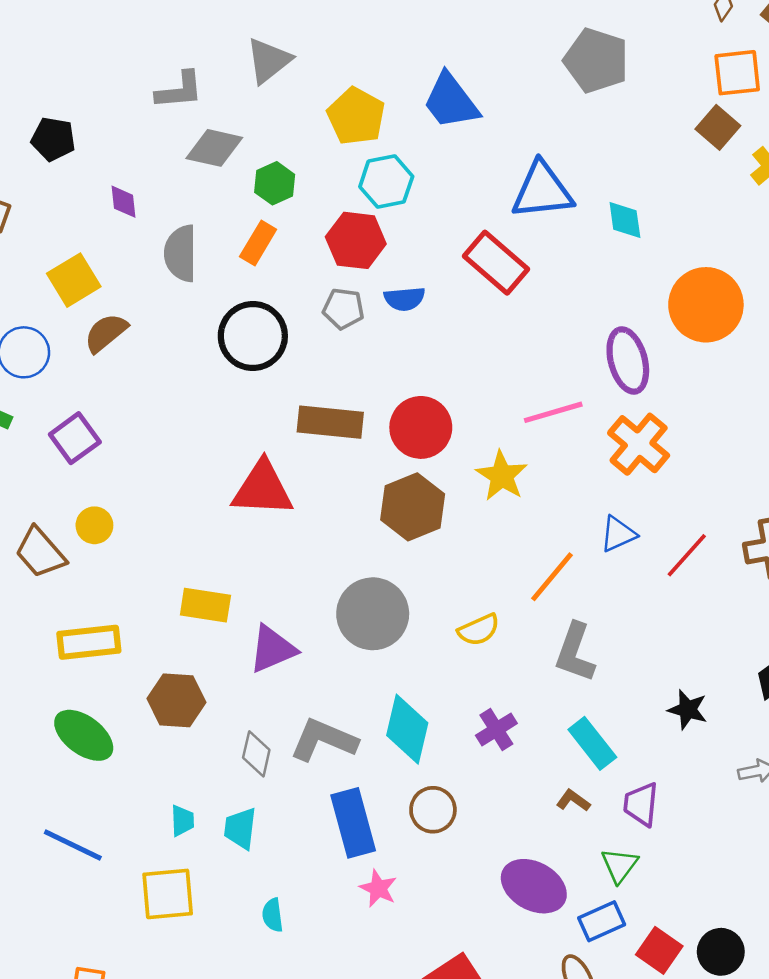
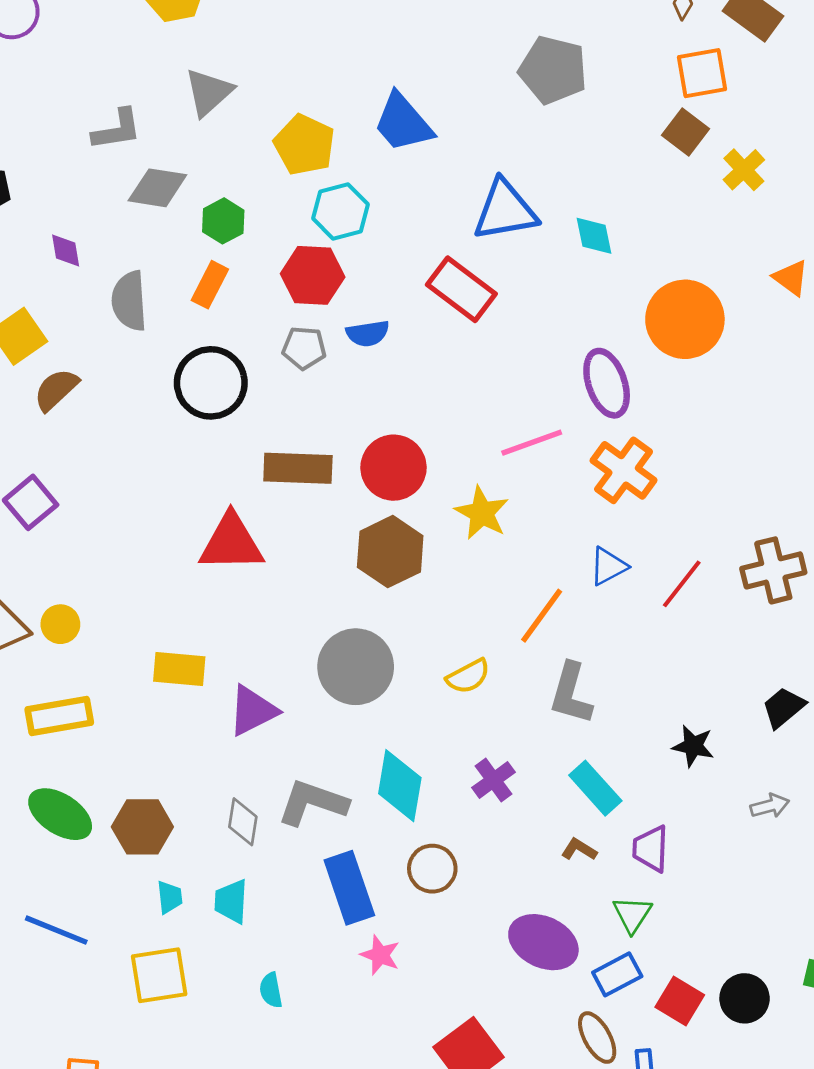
yellow circle: (94, 525) -> (60, 624), moved
brown hexagon: (176, 700) -> (142, 827), moved

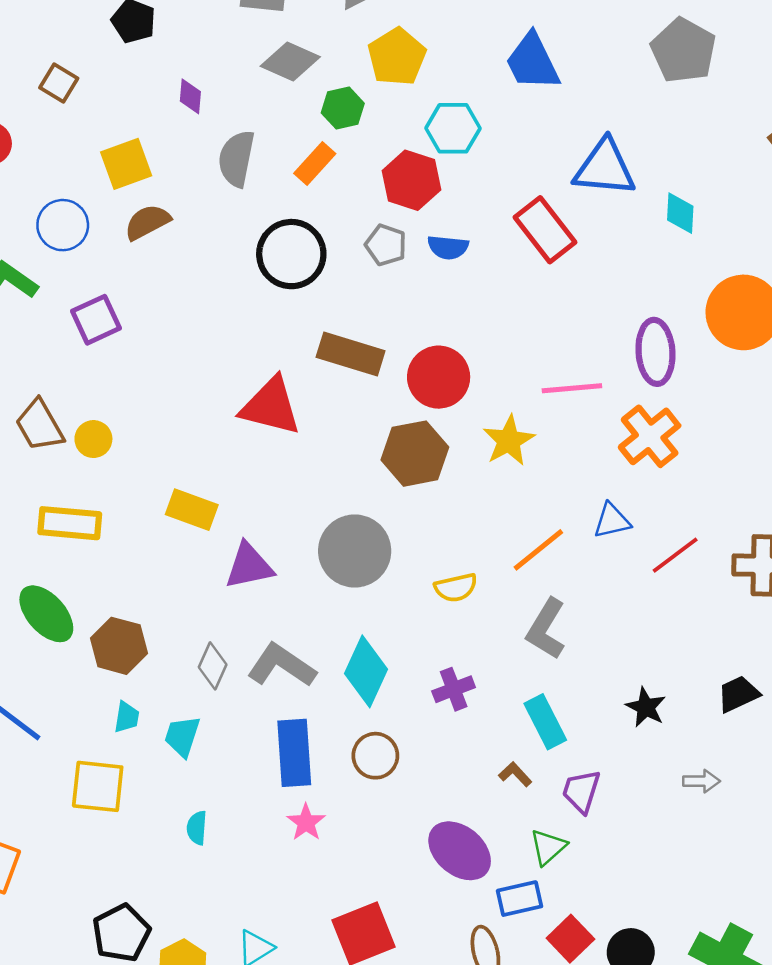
yellow pentagon: (304, 145) -> (397, 57), moved

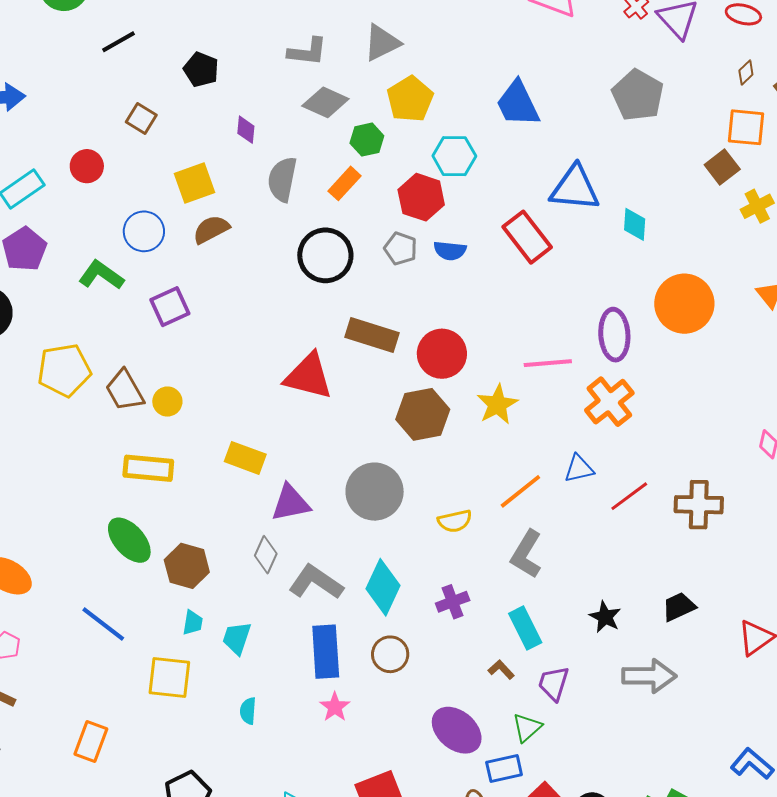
gray diamond: (213, 666) -> (266, 555), moved
gray arrow: (701, 781) -> (649, 676), size x1.8

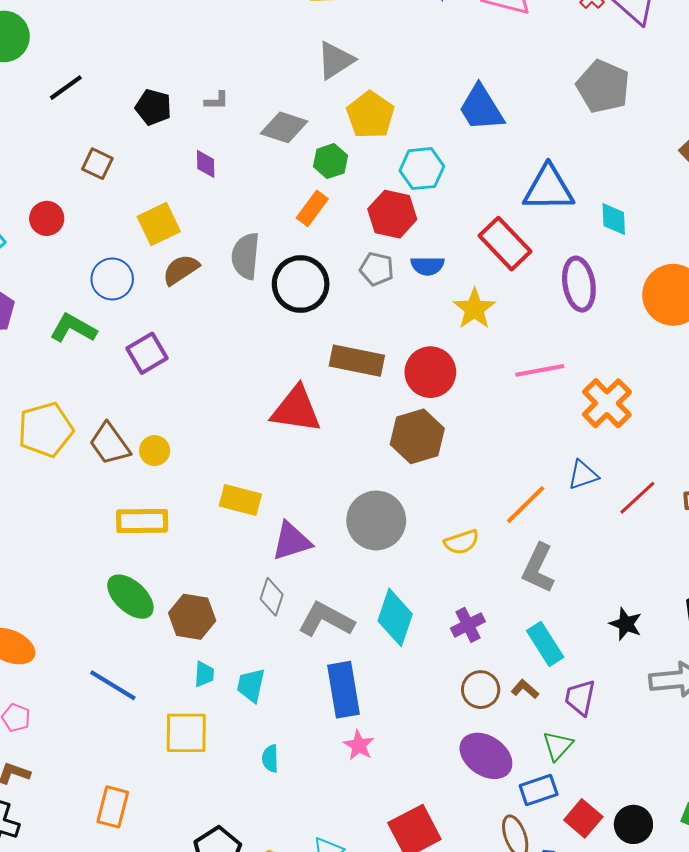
gray L-shape: (307, 52) -> (217, 101), moved, size x0.6
gray semicircle: (282, 179) -> (246, 256), moved
purple ellipse: (614, 335) -> (579, 284), moved
yellow star: (497, 404) -> (474, 309), moved
brown circle: (390, 654) -> (481, 690), moved

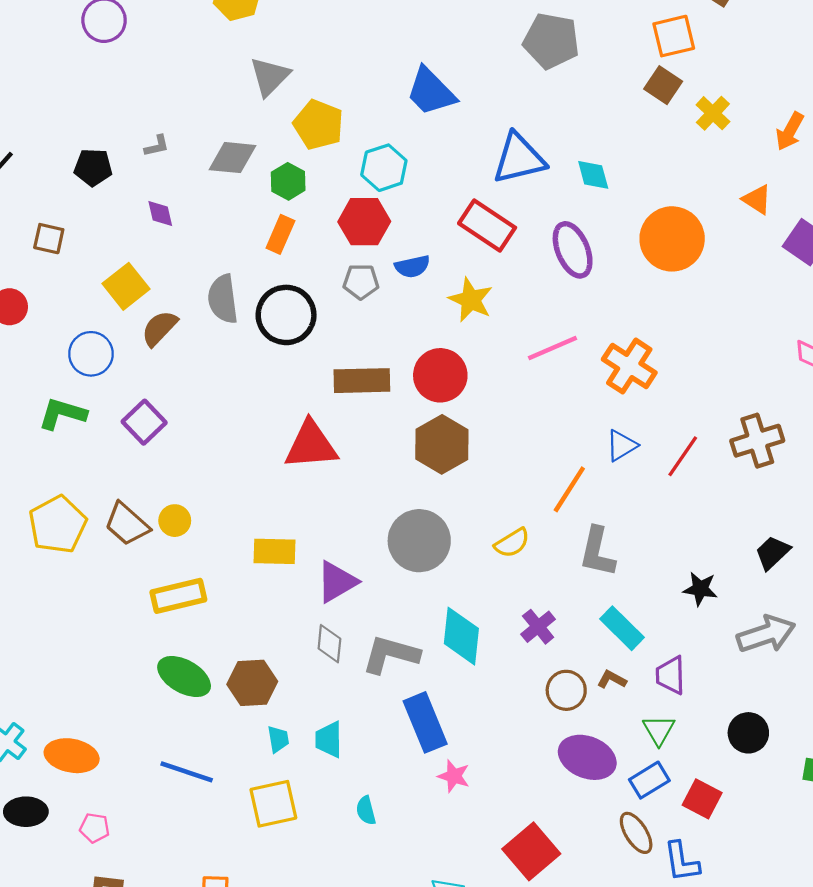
black circle: (633, 824) -> (748, 733), moved

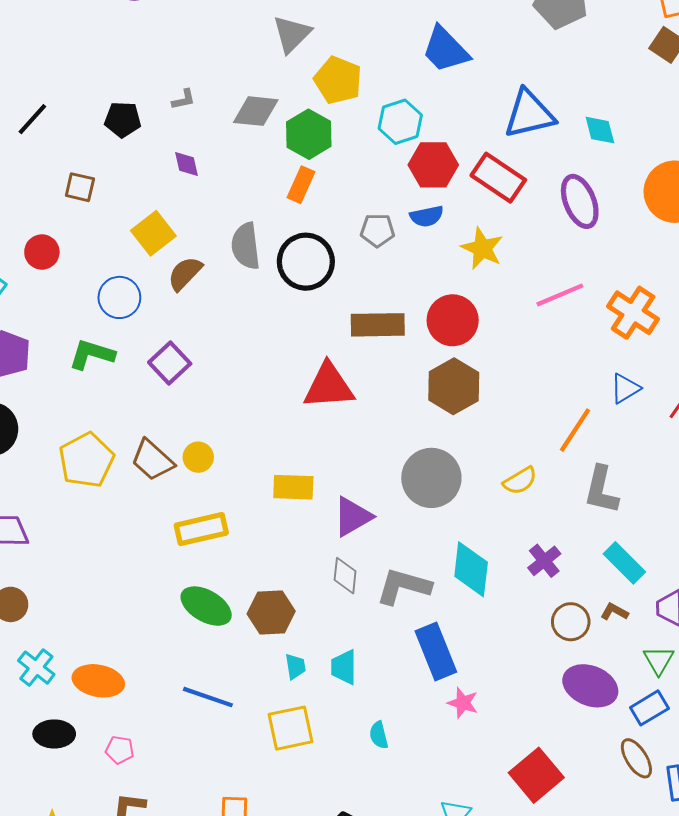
green hexagon: (288, 181) -> (309, 134), size x1.4
red hexagon: (364, 222) -> (433, 165), moved

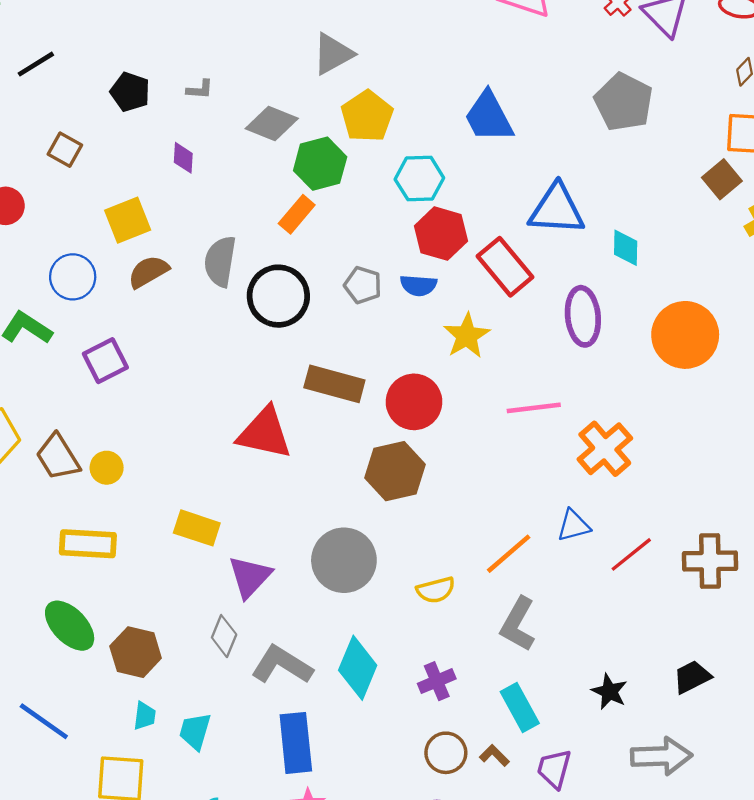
purple triangle: (353, 517) -> (250, 577), turned -33

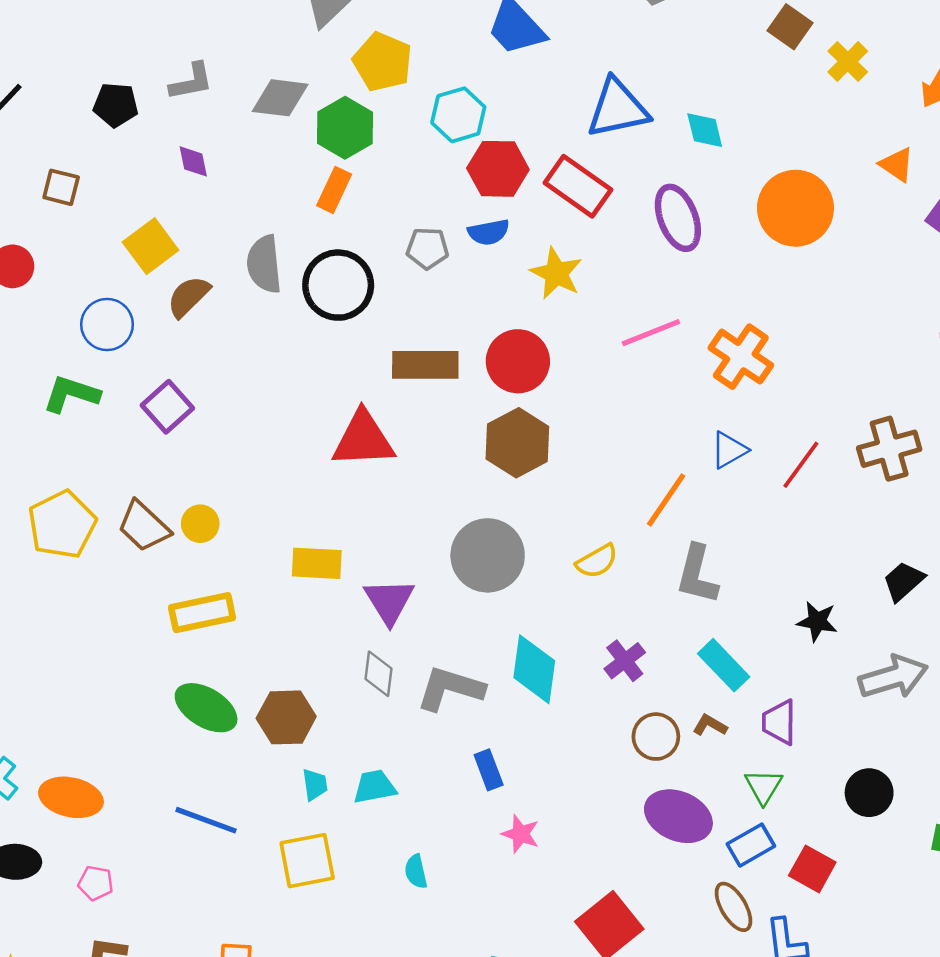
gray L-shape: (200, 89) -> (191, 82), size x1.5
cyan trapezoid: (195, 731) -> (375, 787), turned 78
blue rectangle: (296, 743) -> (489, 770), size x0.6

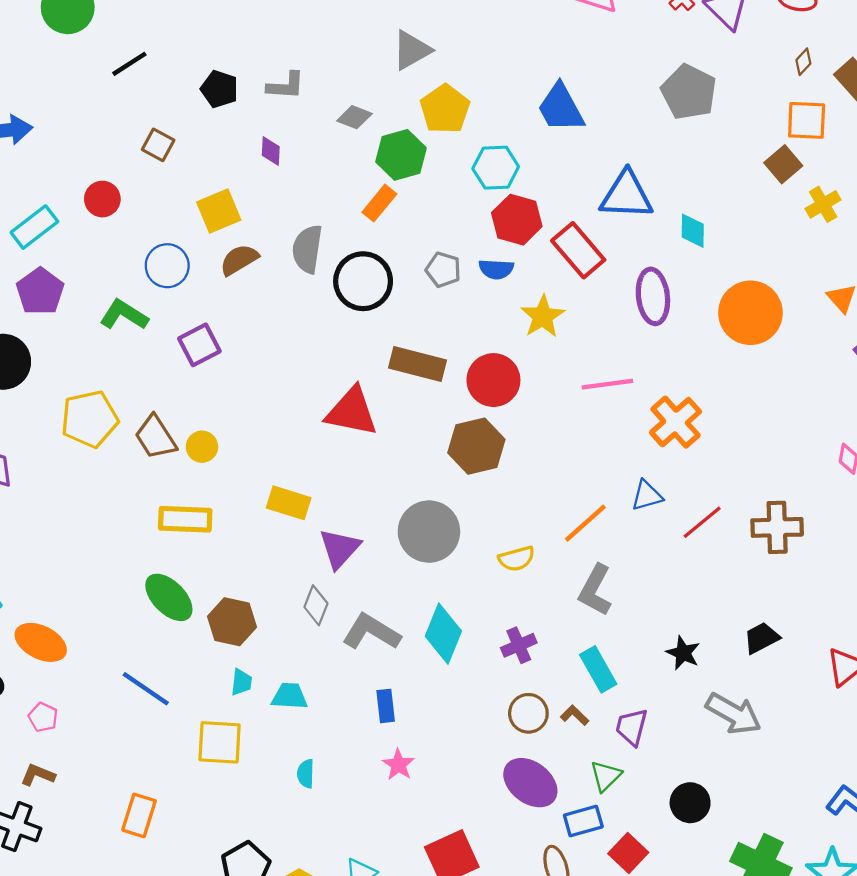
gray diamond: (280, 98) -> (354, 117), size x0.7
gray arrow: (893, 677) -> (734, 714), turned 32

